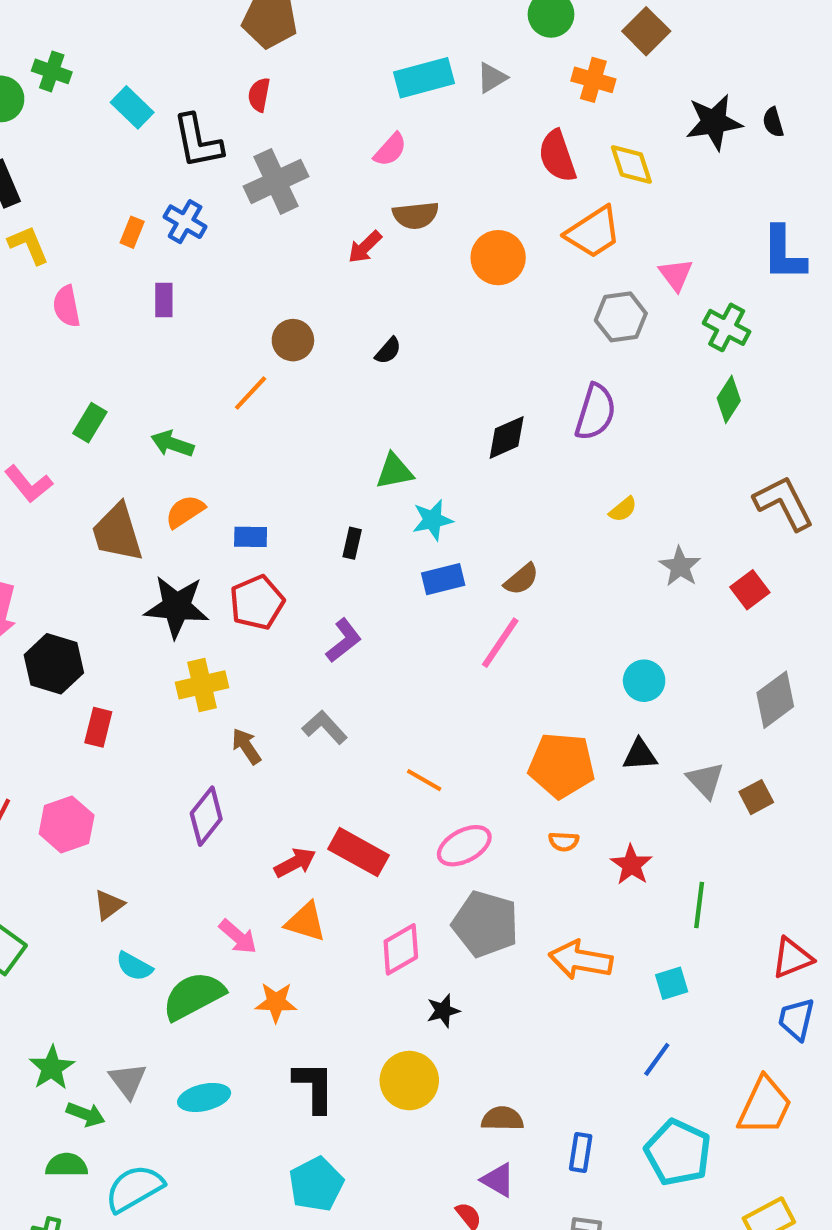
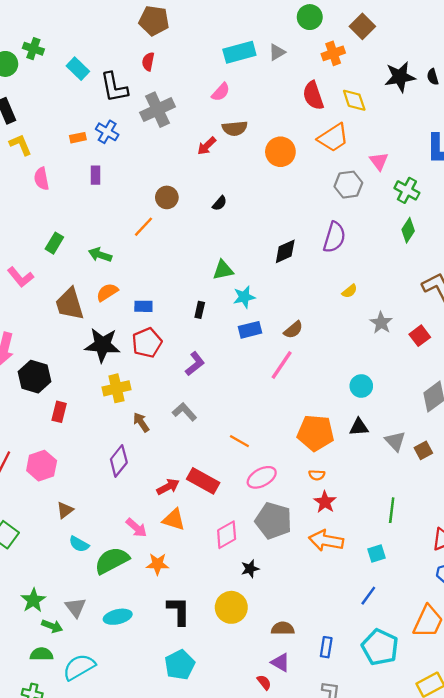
orange cross: (593, 80) -> (333, 53), turned -35
orange rectangle: (132, 232) -> (78, 138), turned 56
red star: (631, 865) -> (325, 502), moved

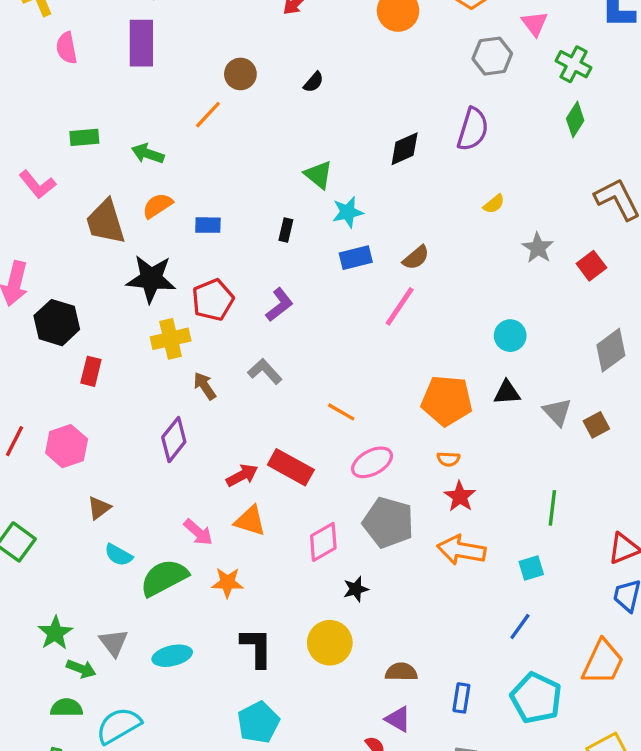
purple rectangle: (95, 175) -> (141, 43), size x1.8
green rectangle: (54, 243) -> (84, 137), turned 54
green triangle: (223, 270) -> (318, 175), turned 50
red pentagon: (147, 343) -> (213, 300), moved

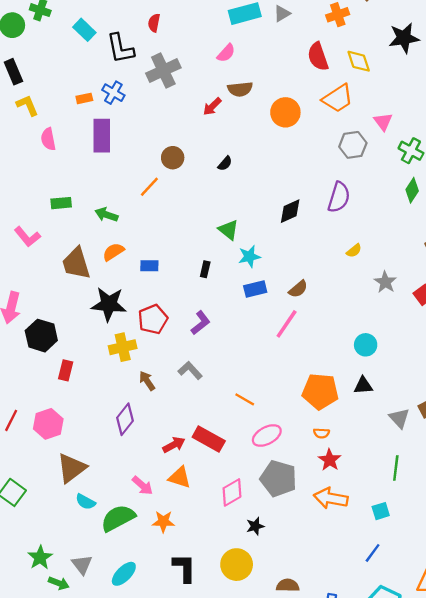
gray triangle: (557, 412) -> (399, 418), moved
brown triangle: (99, 508) -> (72, 468), size x1.8
cyan ellipse: (172, 656) -> (124, 574), turned -32

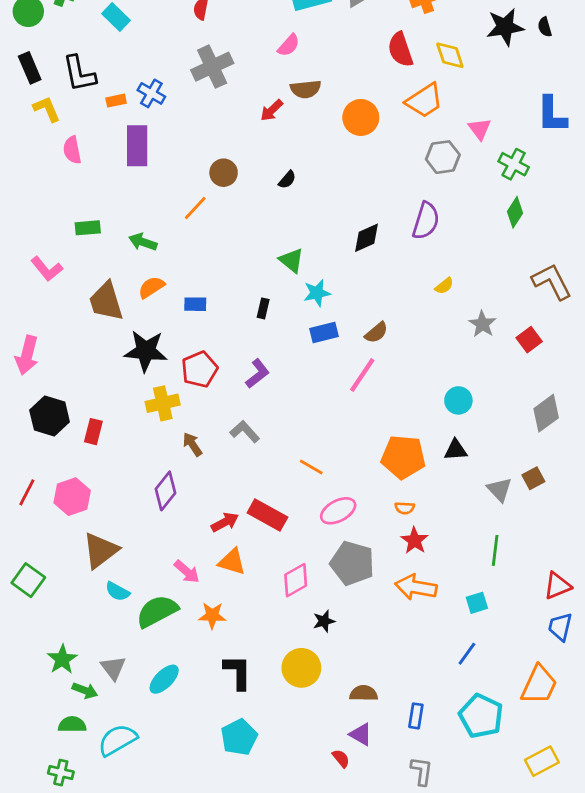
black L-shape: (120, 48) -> (79, 74), moved
black hexagon: (41, 336) -> (50, 416), moved

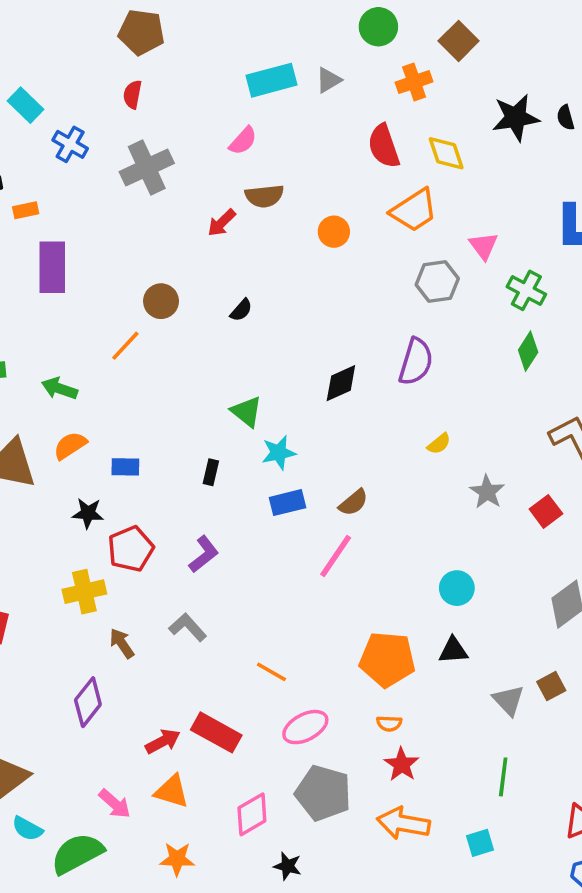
blue cross: (151, 93) -> (70, 144), moved
orange circle: (361, 117) -> (334, 232), size x0.7
black star: (146, 351) -> (88, 513), moved, size x0.6
orange star: (212, 615) -> (177, 859), moved
black star: (324, 621) -> (288, 866), turned 30

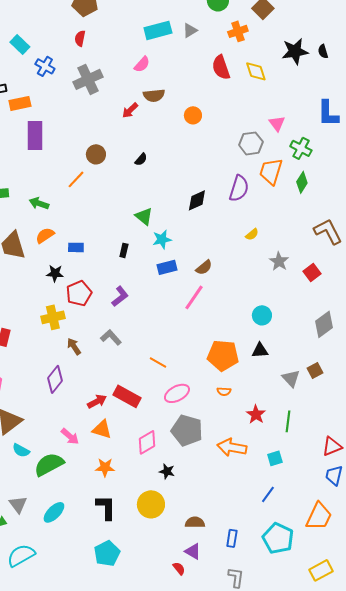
orange rectangle: (26, 210) -> (20, 103), size x1.5
orange trapezoid: (414, 210) -> (271, 171), moved, turned 140
red star: (402, 764) -> (256, 414), moved

